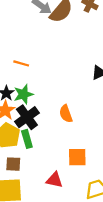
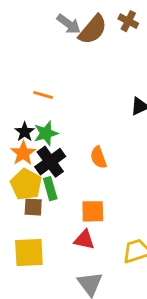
orange square: (77, 157) -> (93, 211), moved
brown square: (13, 164) -> (33, 207), moved

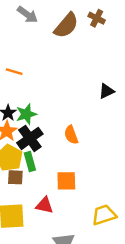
gray arrow: (69, 24) -> (27, 15), moved
orange line: (43, 95) -> (14, 72), moved
red triangle: (84, 240) -> (44, 205), moved

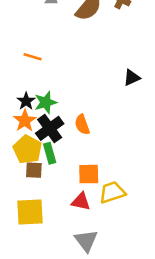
orange semicircle: (71, 135) -> (82, 125), moved
red triangle: (44, 205) -> (81, 202), moved
yellow trapezoid: (104, 215) -> (112, 192), moved

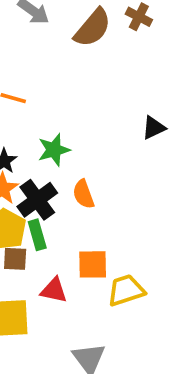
green star: (46, 102) -> (54, 150), moved
red triangle: (81, 202) -> (54, 290), moved

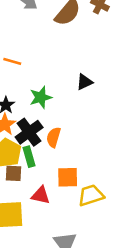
black triangle: (154, 128) -> (84, 82), moved
orange semicircle: (83, 194) -> (54, 137), moved, turned 36

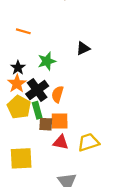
brown square: (14, 173) -> (46, 124), moved
orange square: (68, 177) -> (60, 121), moved
red triangle: (41, 195) -> (61, 142), moved

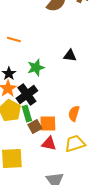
black triangle: (83, 48) -> (70, 56), turned 32
orange semicircle: (57, 94) -> (74, 114), moved
brown square: (46, 124) -> (35, 127), turned -32

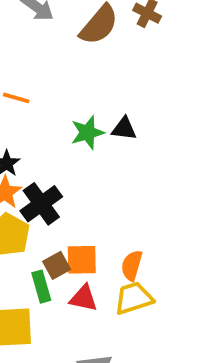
green star: (36, 68) -> (87, 133), moved
green rectangle: (27, 114) -> (41, 287), moved
orange semicircle: (74, 114) -> (132, 265), moved

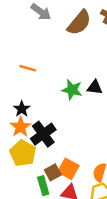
green star: (87, 133) -> (72, 90), turned 30
orange square: (82, 260) -> (68, 169), turned 30

